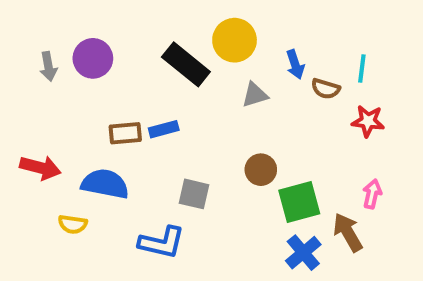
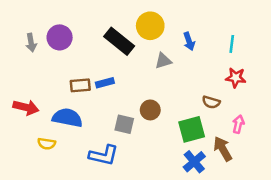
brown semicircle: (326, 89) -> (211, 102), moved
brown circle: (261, 170) -> (150, 110), moved

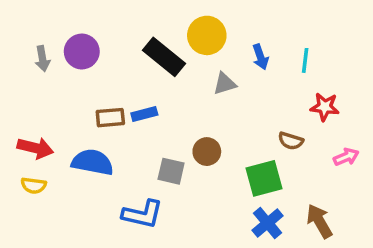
cyan line: (232, 44) -> (305, 60), moved
pink arrow: (238, 124) -> (346, 157), moved, turned 54
yellow semicircle: (47, 144) -> (34, 185), moved
brown arrow: (223, 149) -> (319, 221), moved

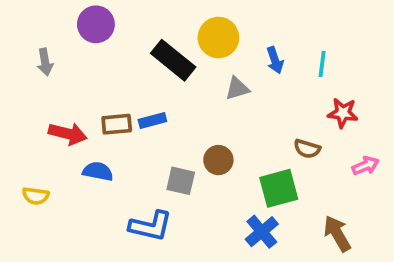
purple circle: (82, 51) -> (96, 24), moved
red arrow: (35, 148) -> (68, 134), moved
blue semicircle: (92, 162) -> (98, 171), size x0.7
blue cross: (268, 223) -> (262, 232), moved

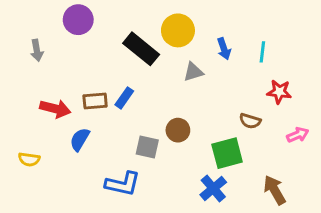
blue rectangle: (152, 120) -> (124, 98), turned -40
blue semicircle: (98, 171) -> (80, 139), turned -70

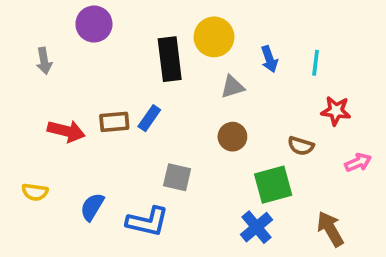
black rectangle: (141, 49) -> (170, 59), turned 44
brown circle: (178, 130) -> (232, 137), moved
blue semicircle: (80, 139) -> (92, 207), moved

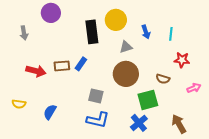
brown circle: (232, 137) -> (126, 74), size x1.6
blue L-shape: (148, 222) -> (98, 120), moved

